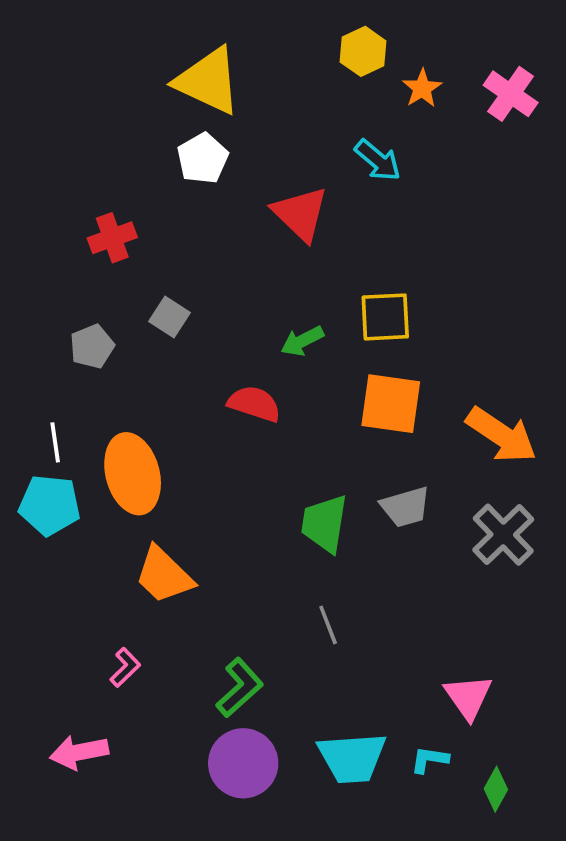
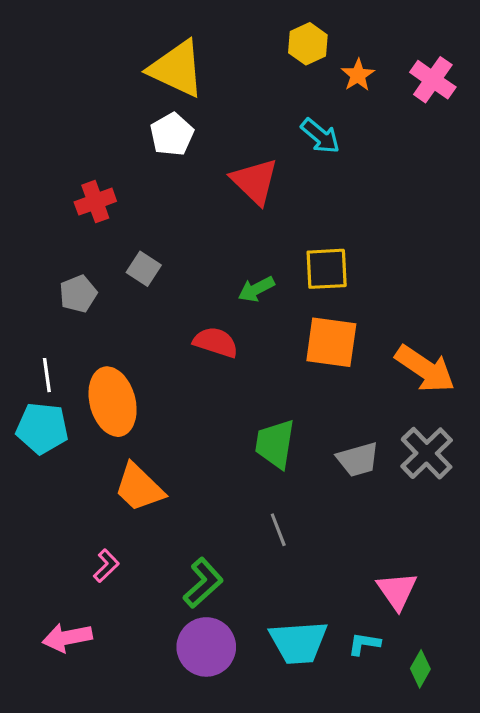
gray trapezoid: (405, 507) -> (358, 459), moved

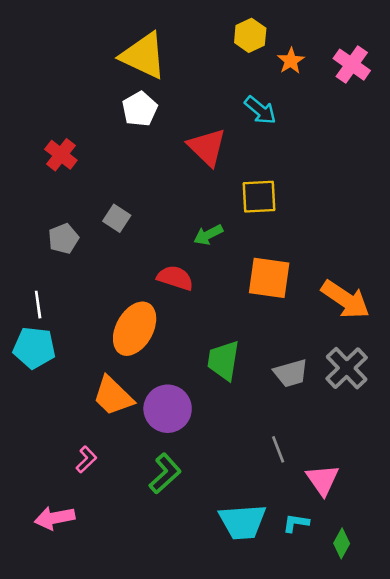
red cross: (95, 202) -> (61, 155), moved, turned -32
yellow square: (327, 269) -> (259, 197), moved
orange ellipse: (113, 402) -> (135, 329), moved, turned 44
gray line: (278, 530) -> (278, 449), moved
purple circle: (206, 647) -> (168, 409), moved

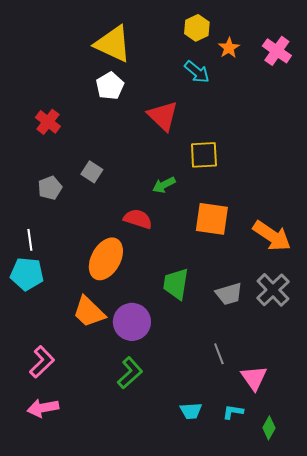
cyan arrow: (260, 110) -> (197, 72), moved
pink L-shape: (86, 460) -> (42, 362), moved, size x1.5
cyan trapezoid: (243, 522) -> (191, 411), size x0.6

